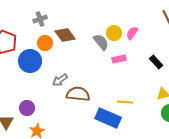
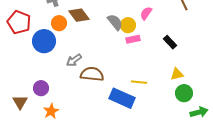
yellow circle: (114, 33) -> (128, 25), moved

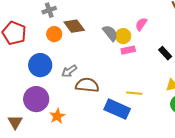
blue circle: (44, 41) -> (40, 65), moved
purple circle: (41, 88) -> (36, 99), size x1.6
brown triangle: (20, 102) -> (15, 122), moved
orange star: (51, 111) -> (57, 116), moved

